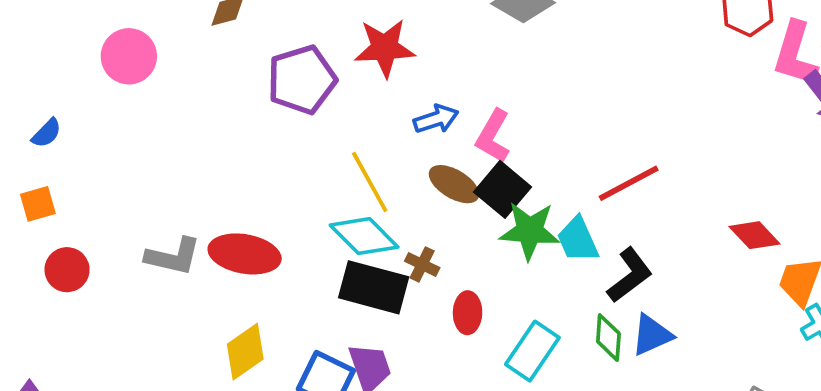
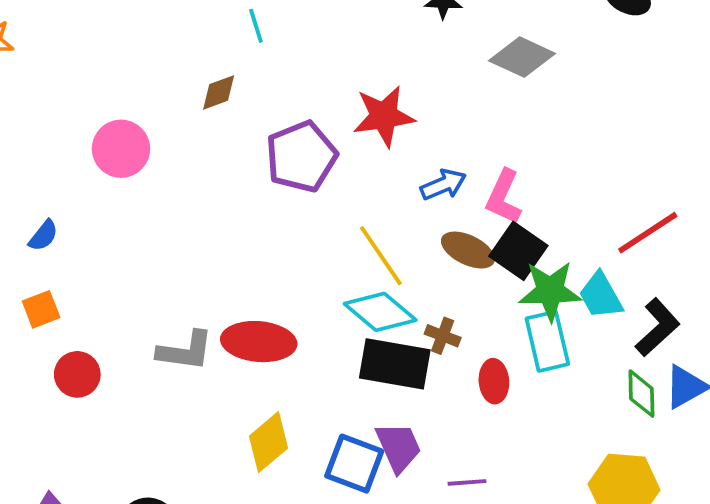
cyan rectangle: (532, 351) -> (547, 341), moved, turned -42

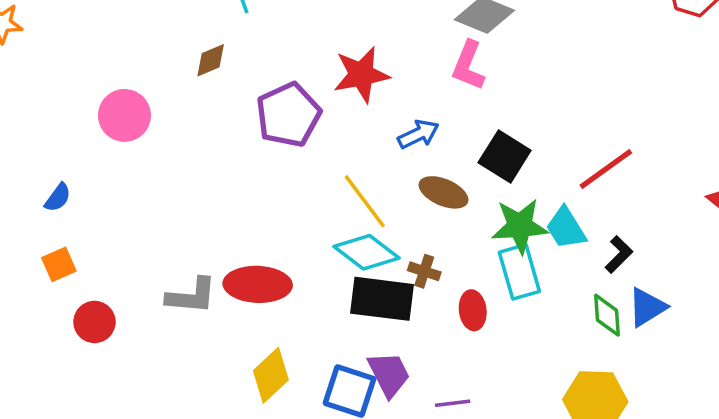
pink L-shape: (504, 197) -> (468, 66), moved
black square: (518, 251) -> (505, 156), moved
black L-shape: (657, 327) -> (619, 254), size x0.7

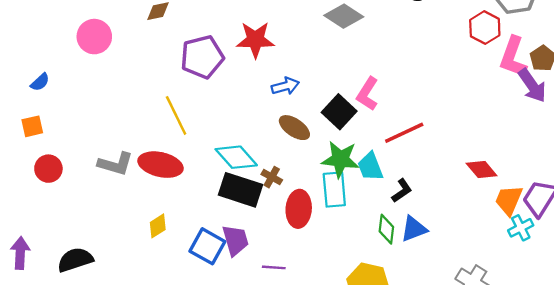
pink L-shape: (468, 66) -> (367, 94), moved
yellow line: (365, 201) -> (176, 115), moved
red ellipse: (473, 310) -> (299, 209), size x1.4
yellow diamond: (271, 375) -> (158, 226), size x0.7

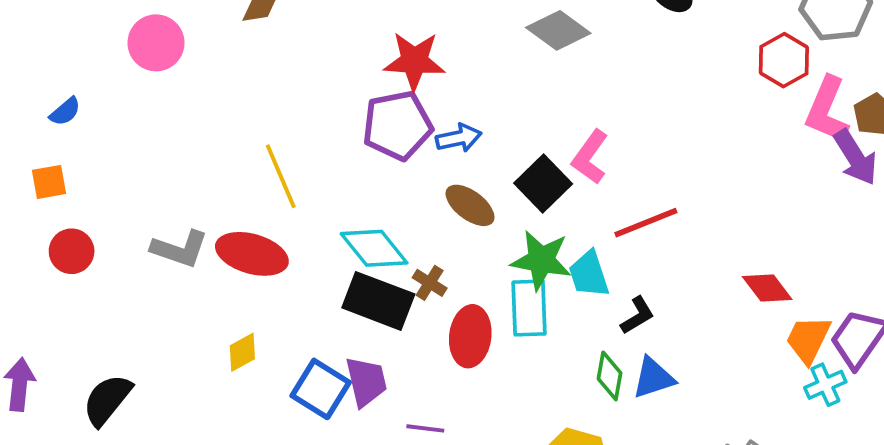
purple pentagon: (202, 57) -> (397, 125), moved
black semicircle: (75, 260) -> (107, 400), turned -36

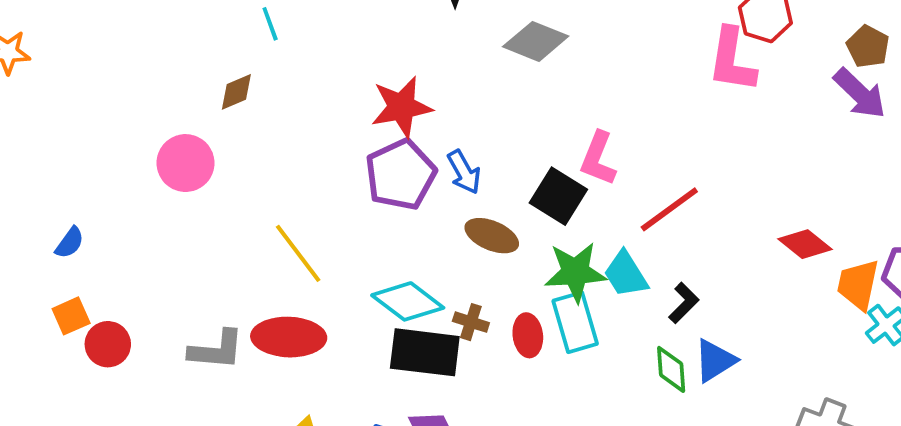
pink circle: (156, 43) -> (186, 163), moved
pink L-shape: (827, 110) -> (732, 60), moved
blue arrow: (459, 138) -> (464, 172), turned 87
red circle: (72, 251) -> (108, 344), moved
red ellipse: (470, 336) -> (528, 335), moved, size x0.7

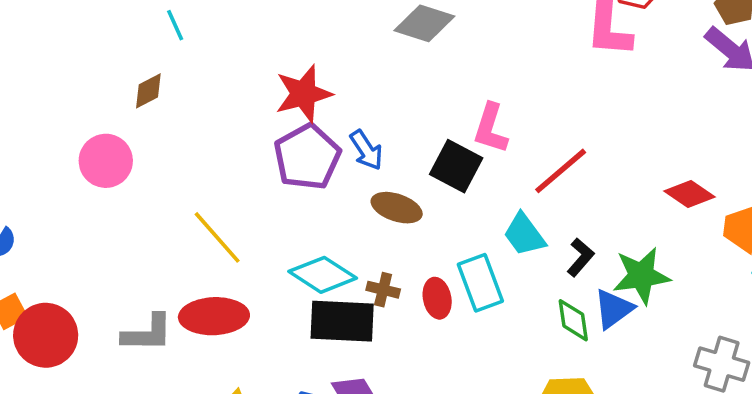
green star: (575, 272) -> (641, 276), moved
red circle: (108, 344) -> (46, 335), size x1.5

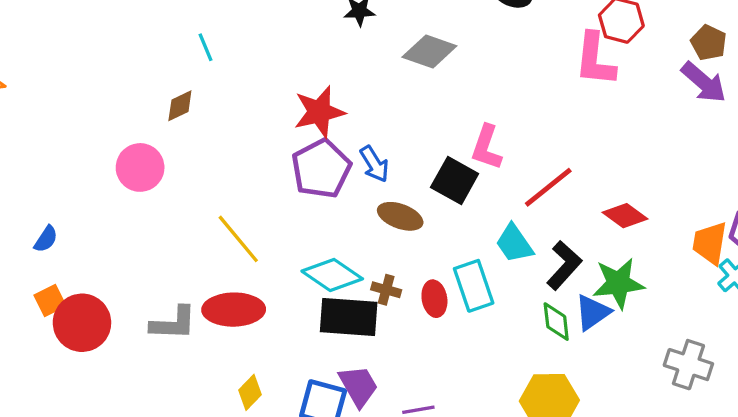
red diamond: (690, 194) -> (625, 216), moved
black L-shape: (580, 257) -> (564, 265), size x1.4

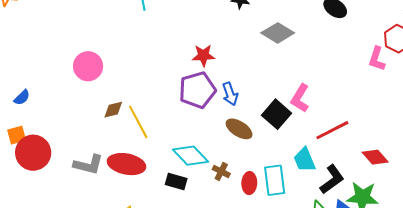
pink L-shape: (595, 59) -> (377, 59), size x0.7
brown diamond: (180, 106) -> (113, 110), moved
red star: (319, 112) -> (203, 55), size x0.7
black rectangle: (349, 317) -> (176, 182), moved, size x0.6

